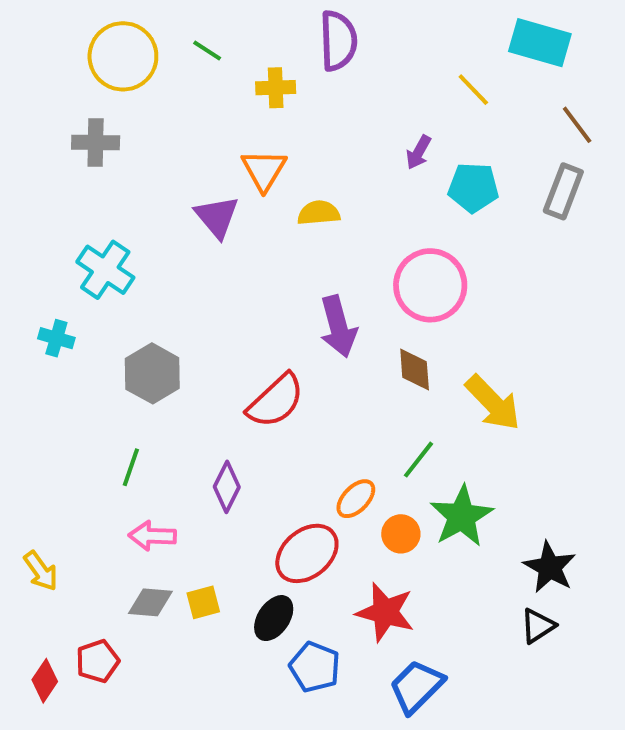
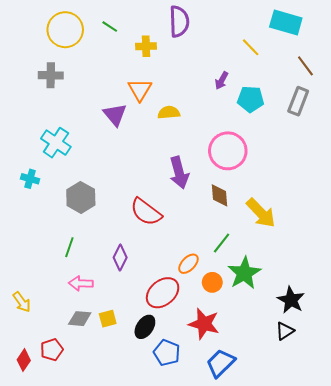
red semicircle: (276, 401) -> (146, 212), turned 80

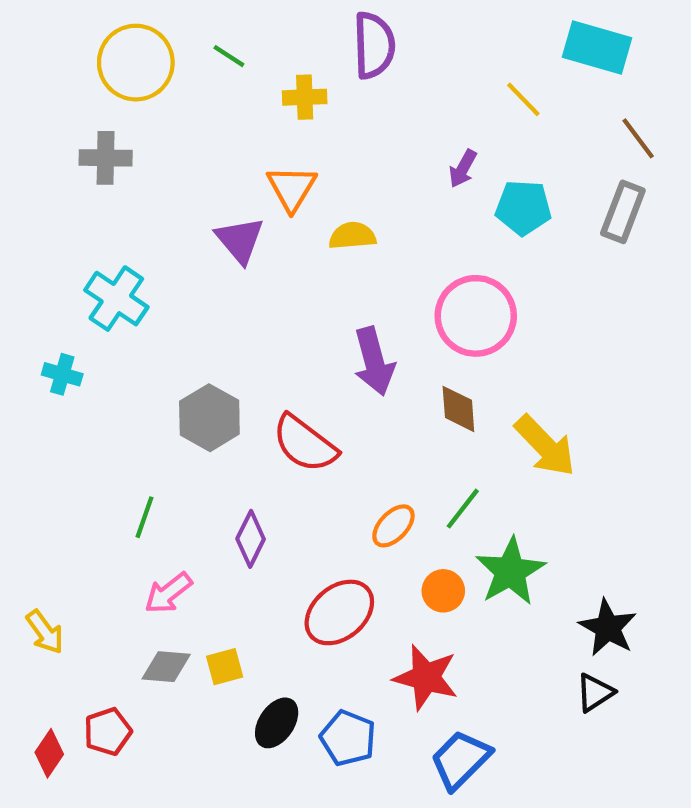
gray hexagon: (81, 197) -> (209, 418), moved
orange ellipse: (188, 264) -> (393, 526), moved
pink arrow: (81, 283) -> (168, 593), turned -40
black ellipse: (145, 327) -> (277, 723), moved

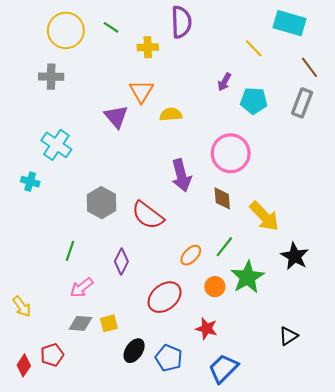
black star: (608, 628) -> (295, 256), moved
red star: (426, 677) -> (207, 329), size x0.7

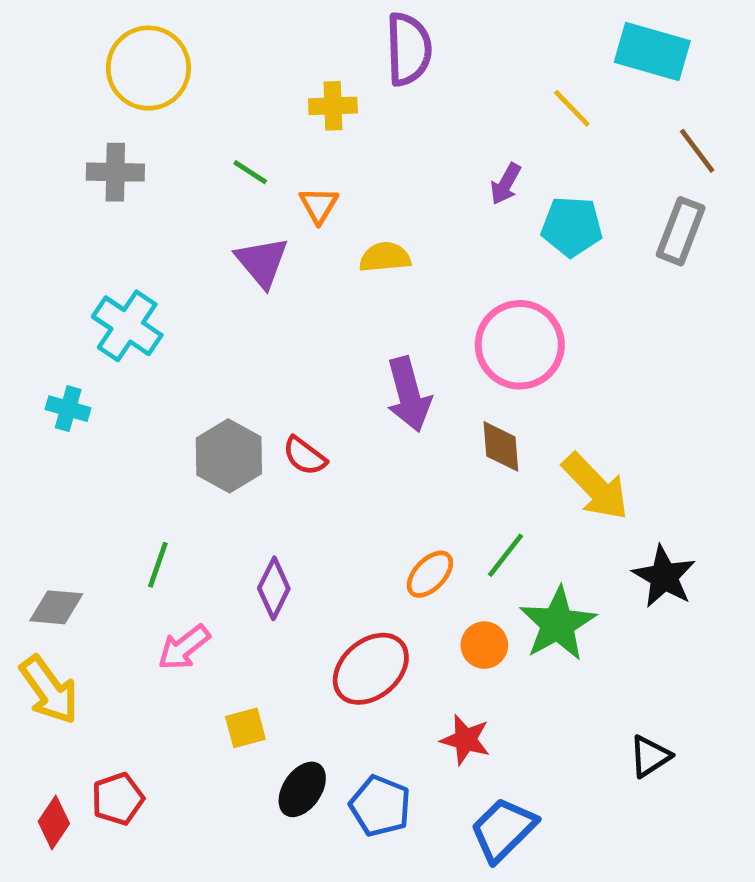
green line: (111, 27) -> (250, 172), moved
orange triangle: (141, 91) -> (319, 205), size x0.7
red semicircle: (148, 215) -> (305, 456), moved, size x0.6
yellow arrow: (22, 307) -> (49, 690), size x1.4
gray diamond: (81, 323) -> (56, 607), moved

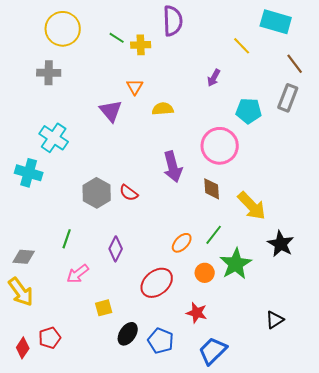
green line: (250, 172) -> (117, 38), moved
cyan pentagon: (572, 226) -> (249, 111), moved
cyan cross: (68, 409) -> (29, 173), size x1.5

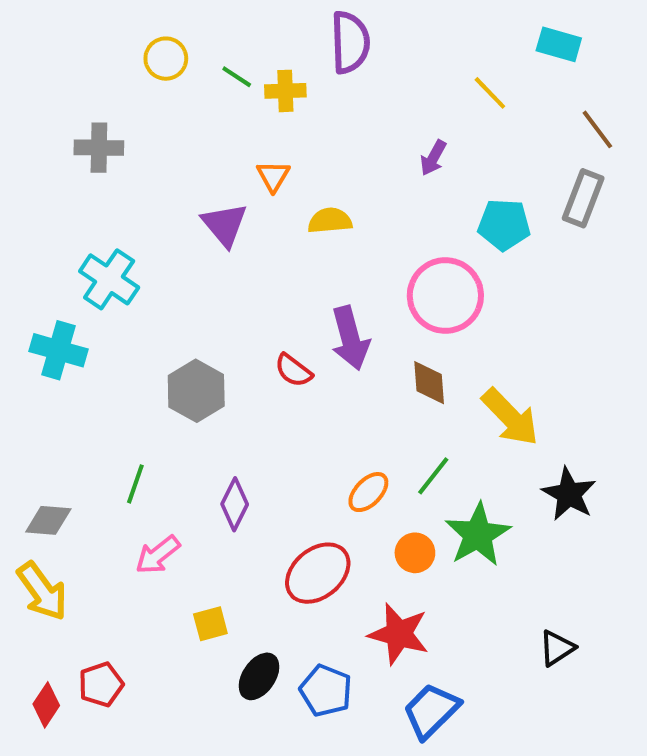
cyan rectangle: (276, 22) -> (559, 44), size x0.7
yellow circle: (63, 29) -> (166, 59), moved, size x0.6
red semicircle: (129, 193) -> (293, 371), moved
red star: (197, 313) -> (399, 634), size x1.4

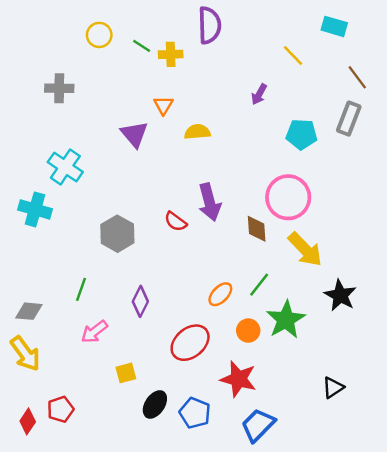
pink circle: (445, 296) -> (288, 197), moved

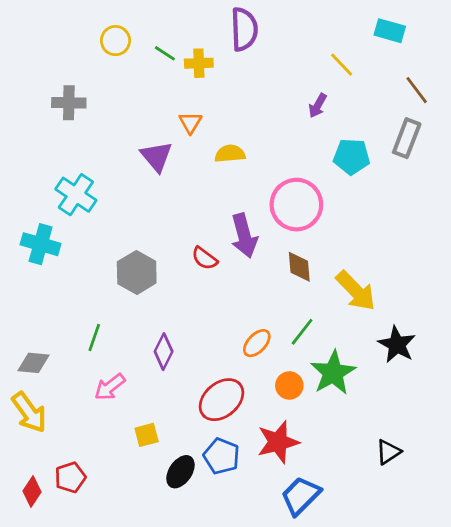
purple arrow: (259, 94) -> (318, 106), moved
pink circle: (288, 197) -> (296, 205), moved
red star: (239, 379) -> (278, 442), turned -30
blue pentagon: (195, 413) -> (221, 456), moved

